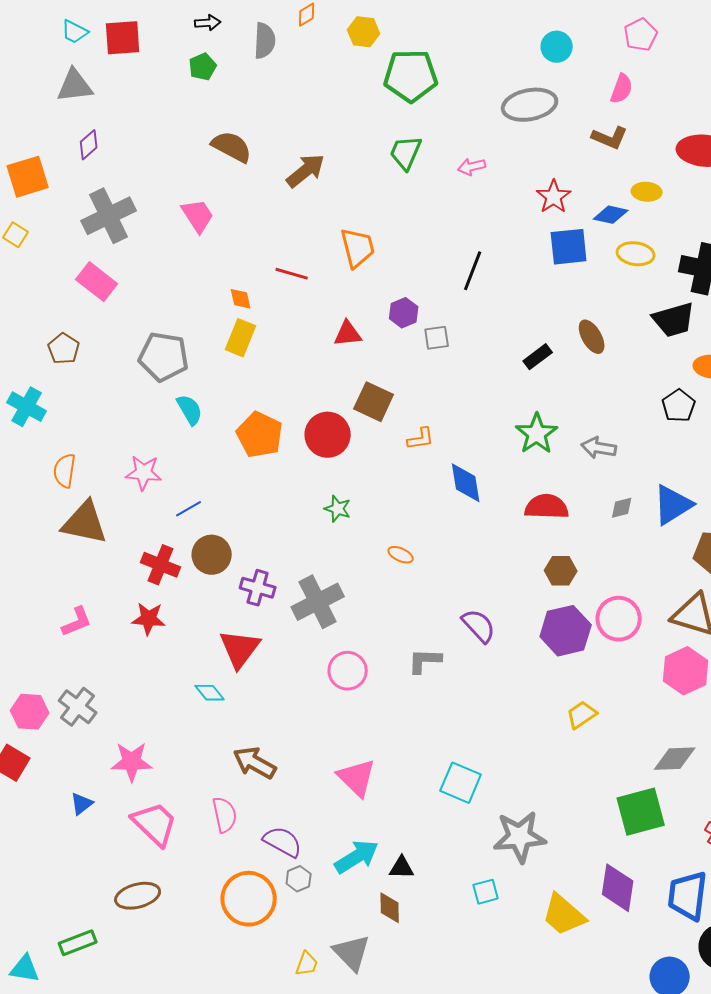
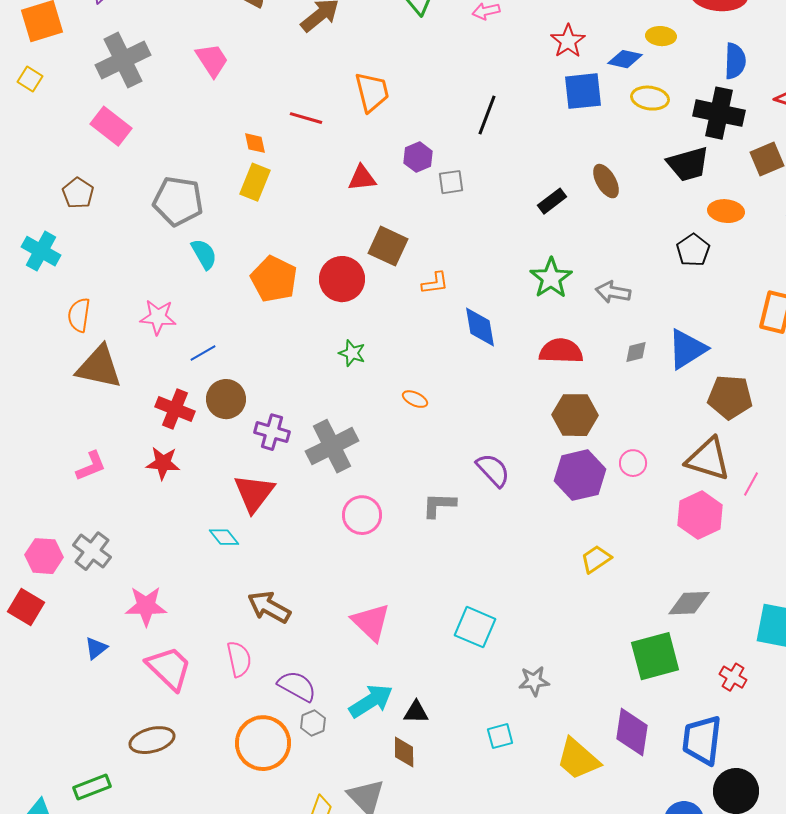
brown hexagon: (561, 571) -> (575, 415), size x1.4
pink circle: (619, 619) -> (633, 463), size x0.6
gray star: (520, 837) -> (534, 681), size x0.6

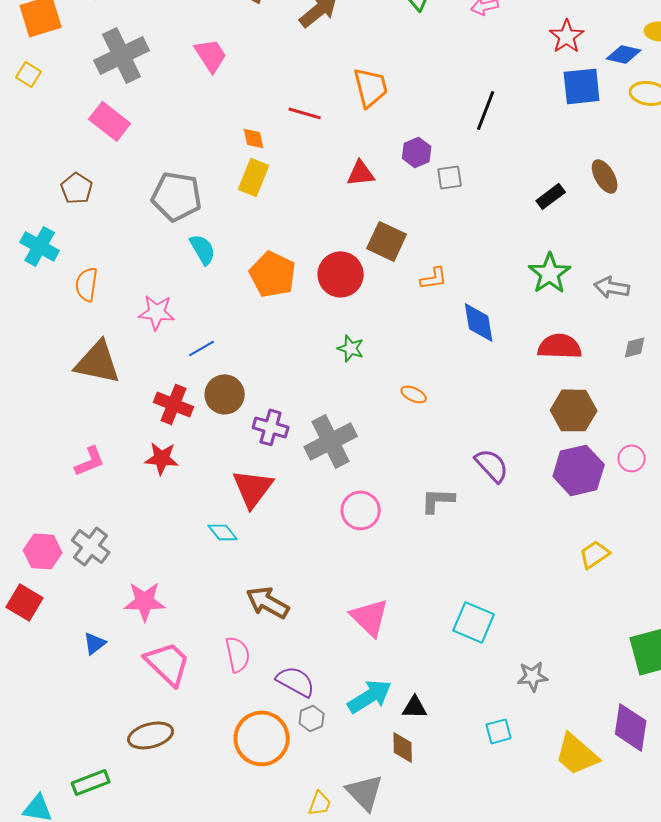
orange semicircle: (79, 315) -> (87, 284), moved

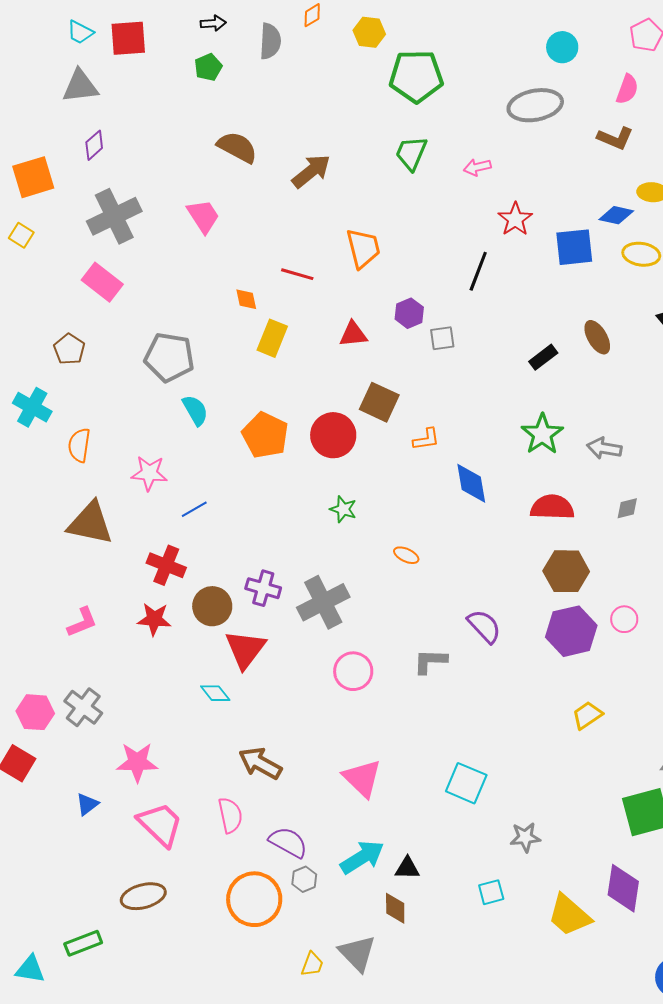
red star: (567, 36) -> (515, 219), moved
yellow rectangle: (254, 177) -> (272, 338), moved
brown circle: (225, 394) -> (212, 606), moved

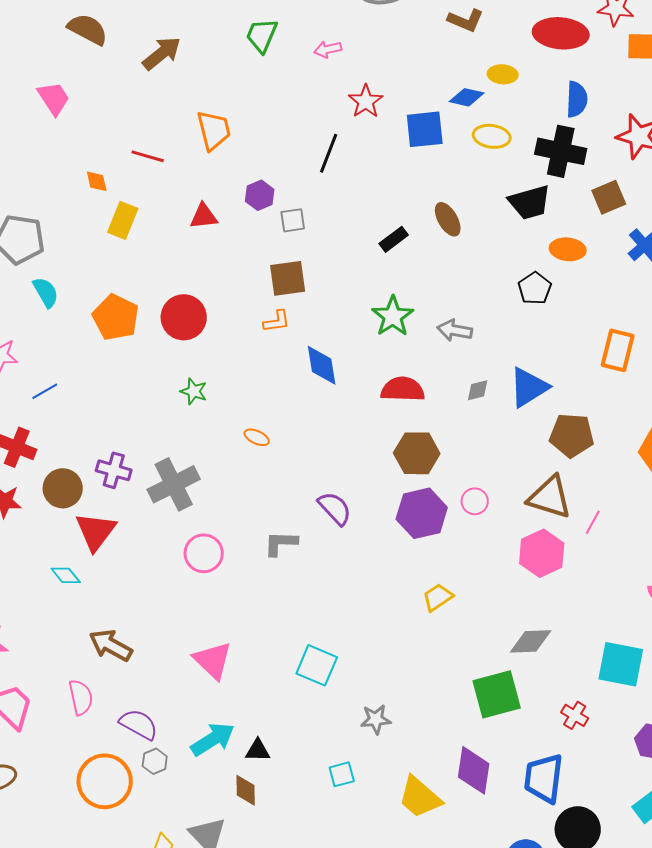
brown square: (379, 402) -> (288, 278), moved, turned -33

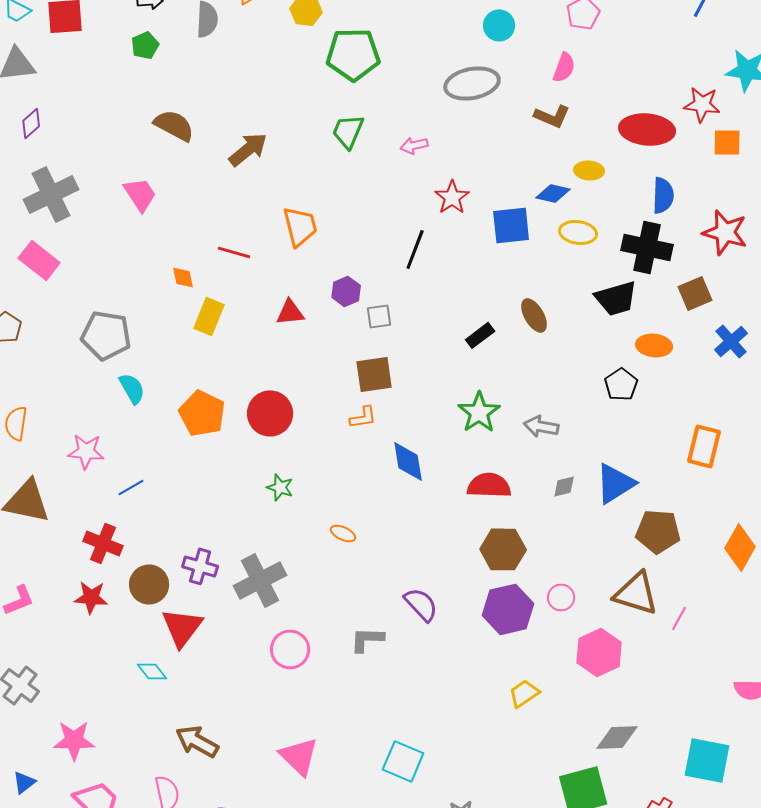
pink hexagon: (542, 553) -> (599, 652), moved

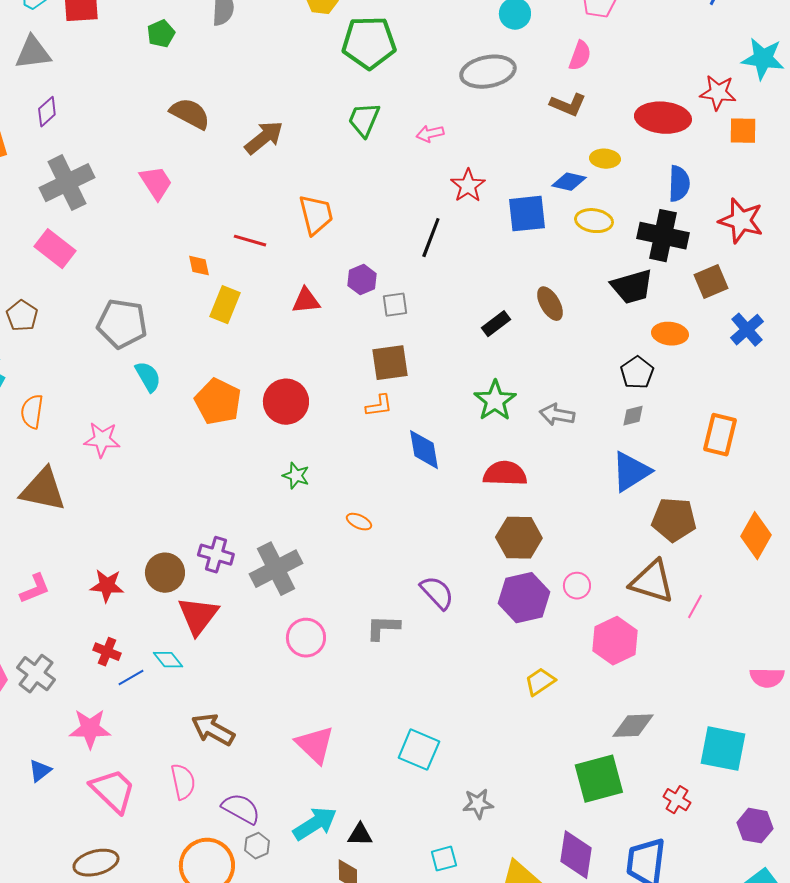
gray diamond: (564, 486) -> (633, 416), moved
blue line: (131, 487) -> (131, 678), moved
red cross: (103, 543) -> (107, 652), moved, size x0.7

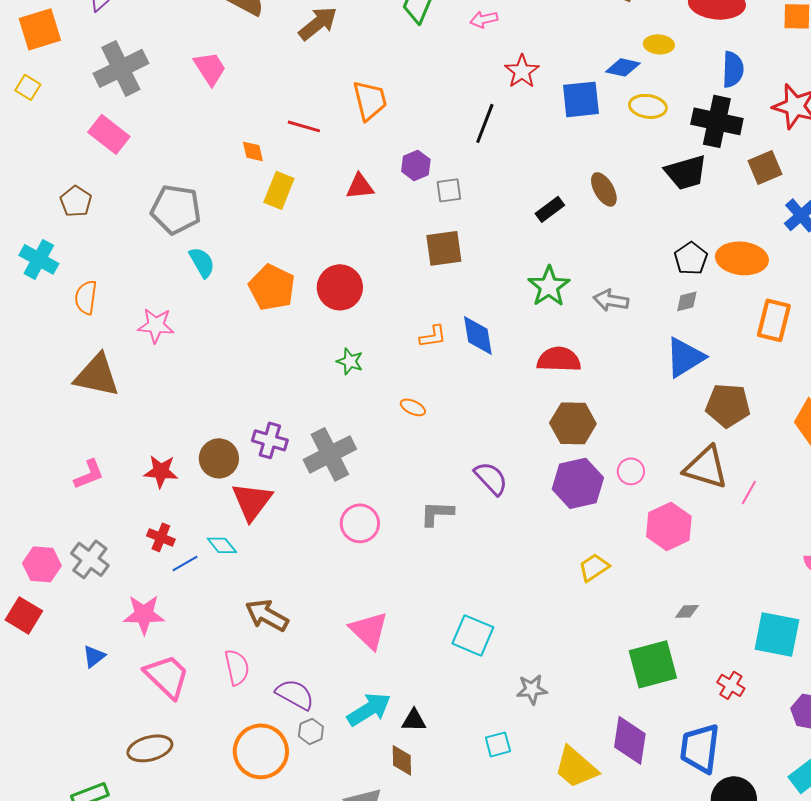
orange ellipse: (670, 334) -> (742, 258), moved, size x1.4
orange L-shape: (379, 406) -> (433, 336), moved
gray diamond: (633, 726) -> (687, 611), size x0.6

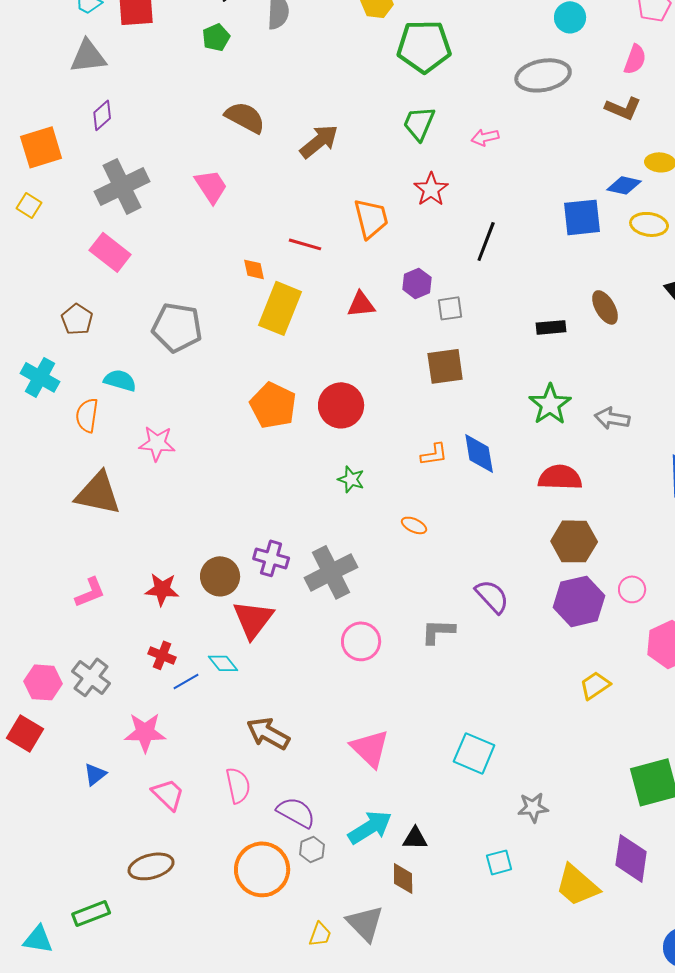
red star: (522, 71) -> (431, 189), moved
yellow rectangle: (279, 190) -> (280, 308), size x1.4
black rectangle: (550, 209) -> (551, 327), turned 32
cyan semicircle: (202, 262) -> (120, 380), moved, turned -44
pink trapezoid: (167, 676) -> (168, 794), size x0.7

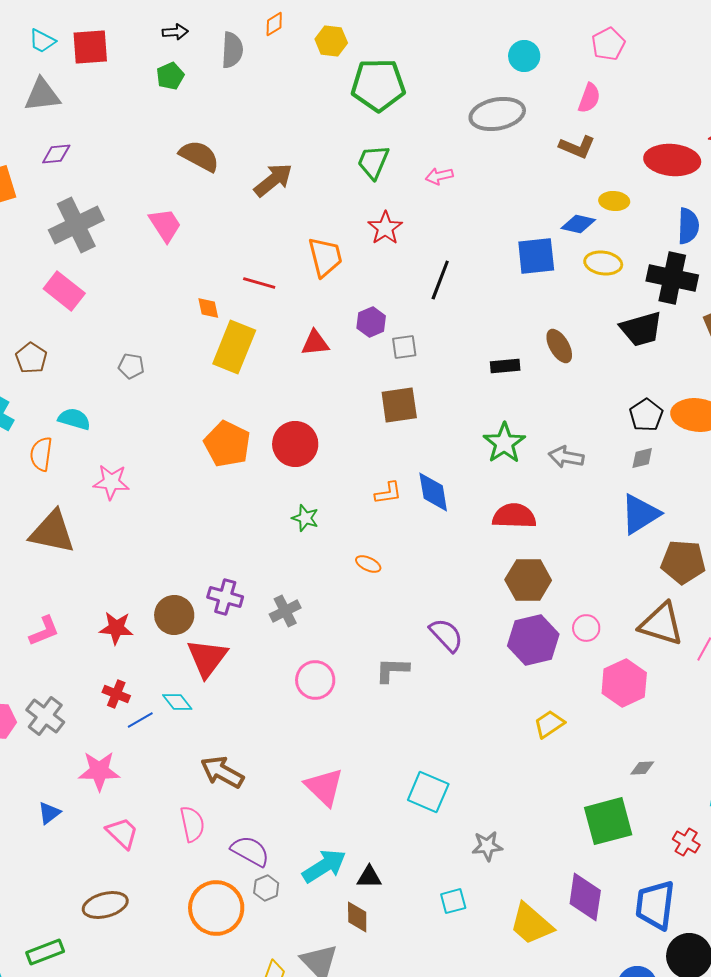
purple diamond: (102, 115) -> (56, 154), turned 36
gray pentagon: (177, 327) -> (131, 366), size x0.5
gray cross: (331, 572) -> (285, 611), size x0.6

